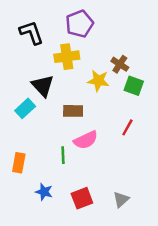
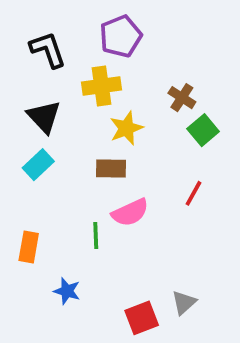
yellow star: (98, 81) -> (126, 128), moved, turned -30
black triangle: (43, 86) -> (44, 117), moved
green square: (134, 86) -> (203, 130), turned 30
red square: (82, 198) -> (142, 318), moved

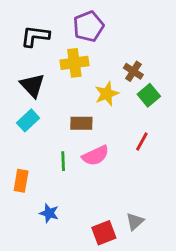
black L-shape: (48, 50) -> (35, 36), turned -64
yellow star: (126, 128) -> (107, 94), moved
green line: (96, 235) -> (63, 161), moved

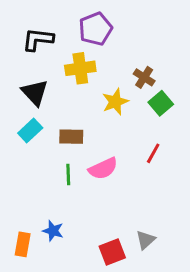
brown rectangle: (81, 123) -> (71, 137), moved
orange rectangle: (21, 181) -> (23, 244), moved

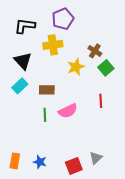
red line: (153, 153) -> (101, 101), turned -32
blue star: (53, 231) -> (40, 162), moved

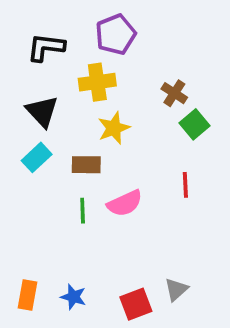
yellow star: (76, 67) -> (114, 128), moved

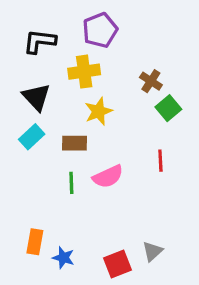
orange rectangle: (28, 295) -> (35, 242), moved

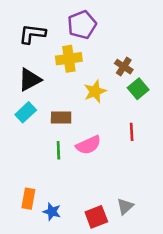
black triangle: (36, 97) -> (30, 80), turned 45
yellow star: (98, 111) -> (95, 91), moved

